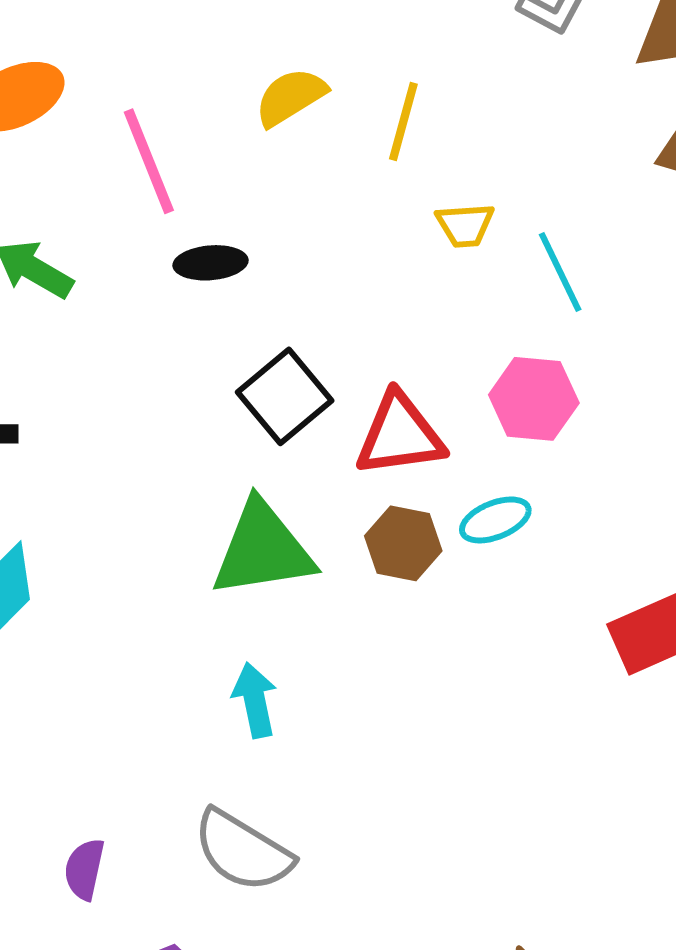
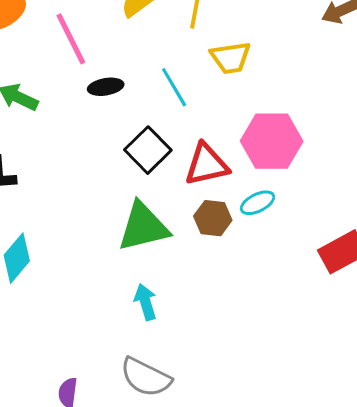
yellow trapezoid: (465, 225) -> (230, 58), size x1.4
cyan line: (560, 272) -> (174, 87), moved
pink hexagon: (534, 399) -> (272, 141), size x1.4

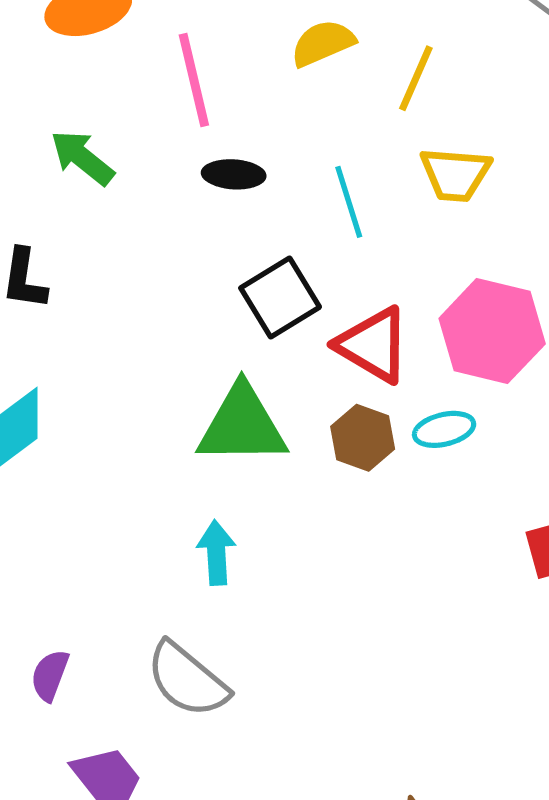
red triangle: (207, 164) -> (373, 345), turned 30

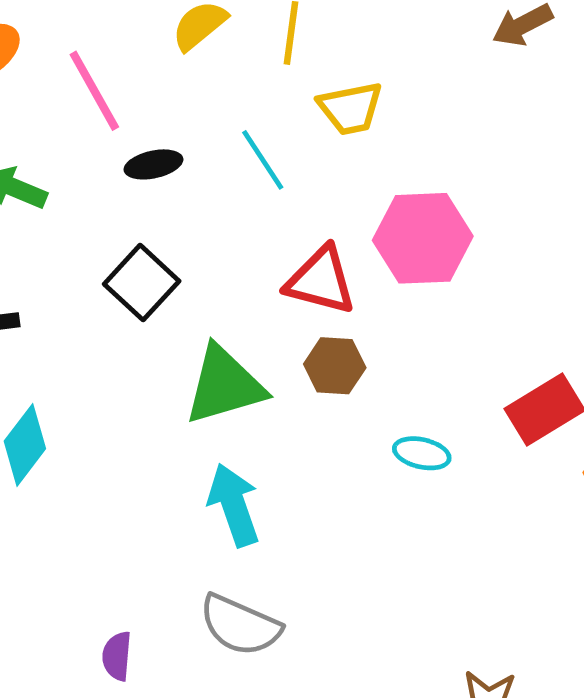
black square: (280, 298) -> (142, 283), moved
cyan ellipse: (444, 429) -> (422, 453), moved, turned 42
cyan arrow: (216, 553) -> (234, 505), size x1.4

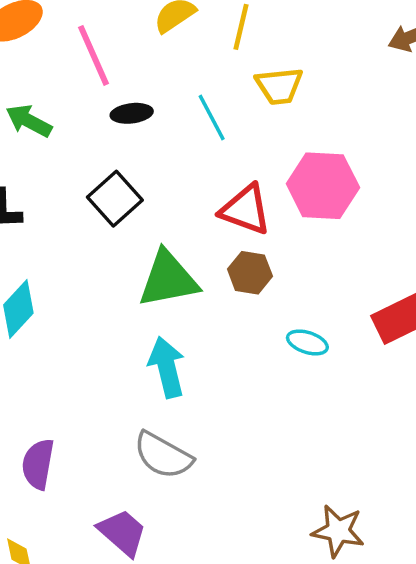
purple semicircle: (117, 656) -> (38, 464), moved, size x1.4

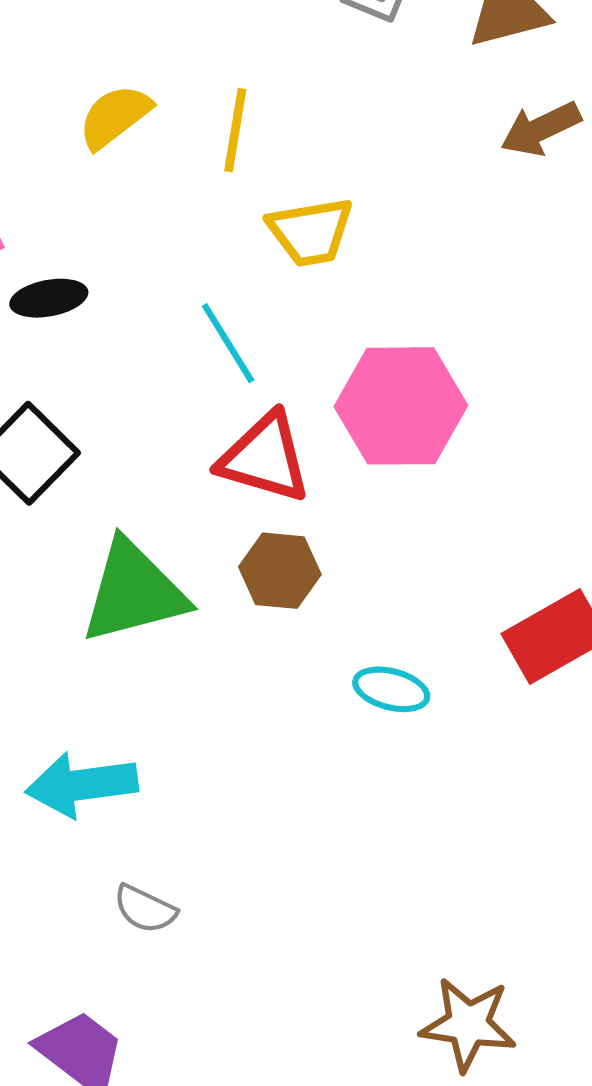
cyan line: (212, 117) -> (228, 343), moved
cyan arrow: (167, 367) -> (82, 785), moved, turned -80
gray semicircle: (163, 455) -> (145, 909), size x0.6

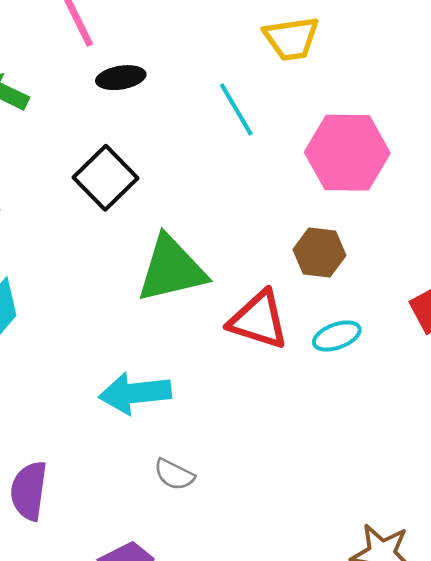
red triangle: (265, 458) -> (258, 320), moved
brown hexagon: (280, 571) -> (319, 253), moved
cyan ellipse: (391, 689) -> (337, 336), turned -36

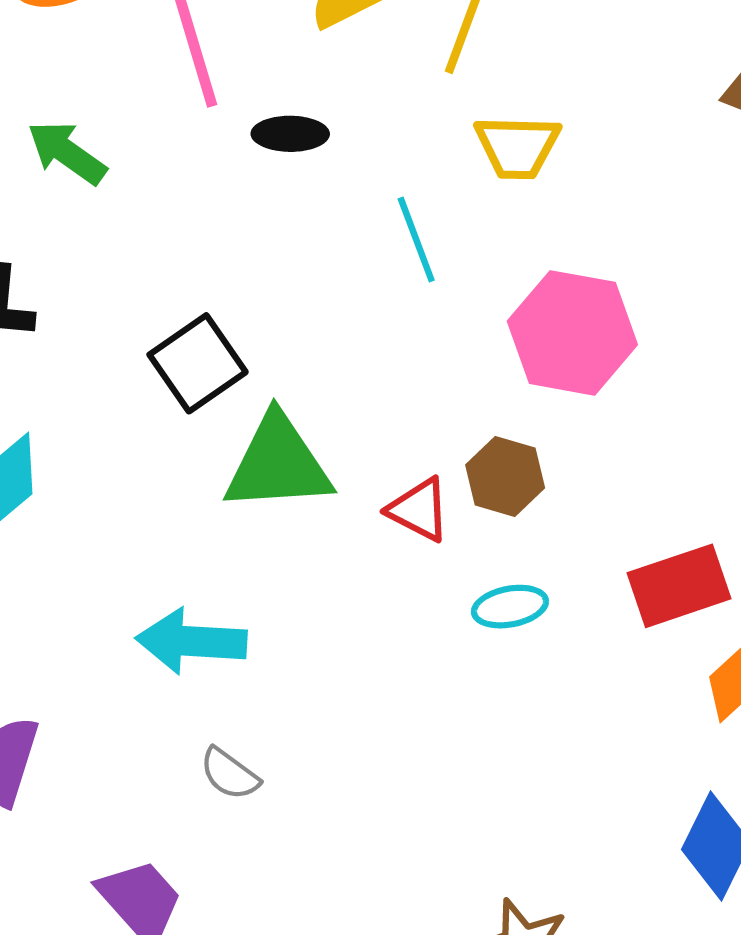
black ellipse: (121, 78) -> (290, 134), moved
black square: (105, 178) -> (198, 363), moved
red triangle: (258, 320) -> (419, 510), moved, size x0.7

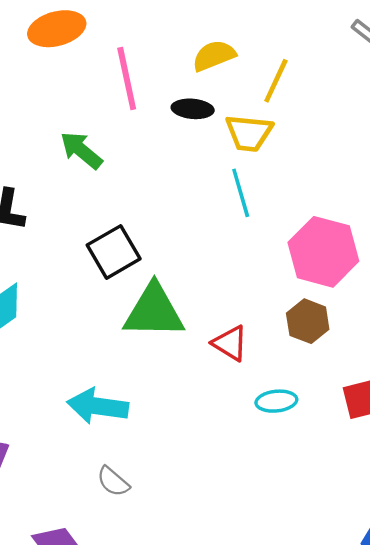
black ellipse: (290, 134) -> (193, 109), moved
yellow trapezoid: (517, 147) -> (249, 133), moved
green arrow: (67, 153) -> (81, 150), moved
brown hexagon: (505, 476) -> (308, 321), moved

